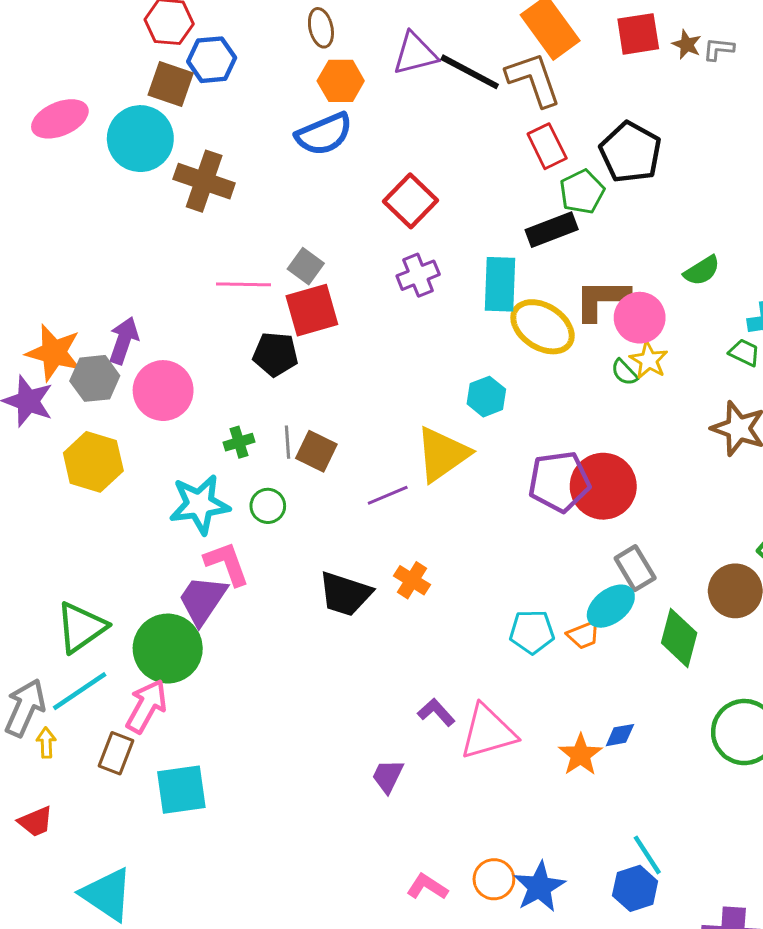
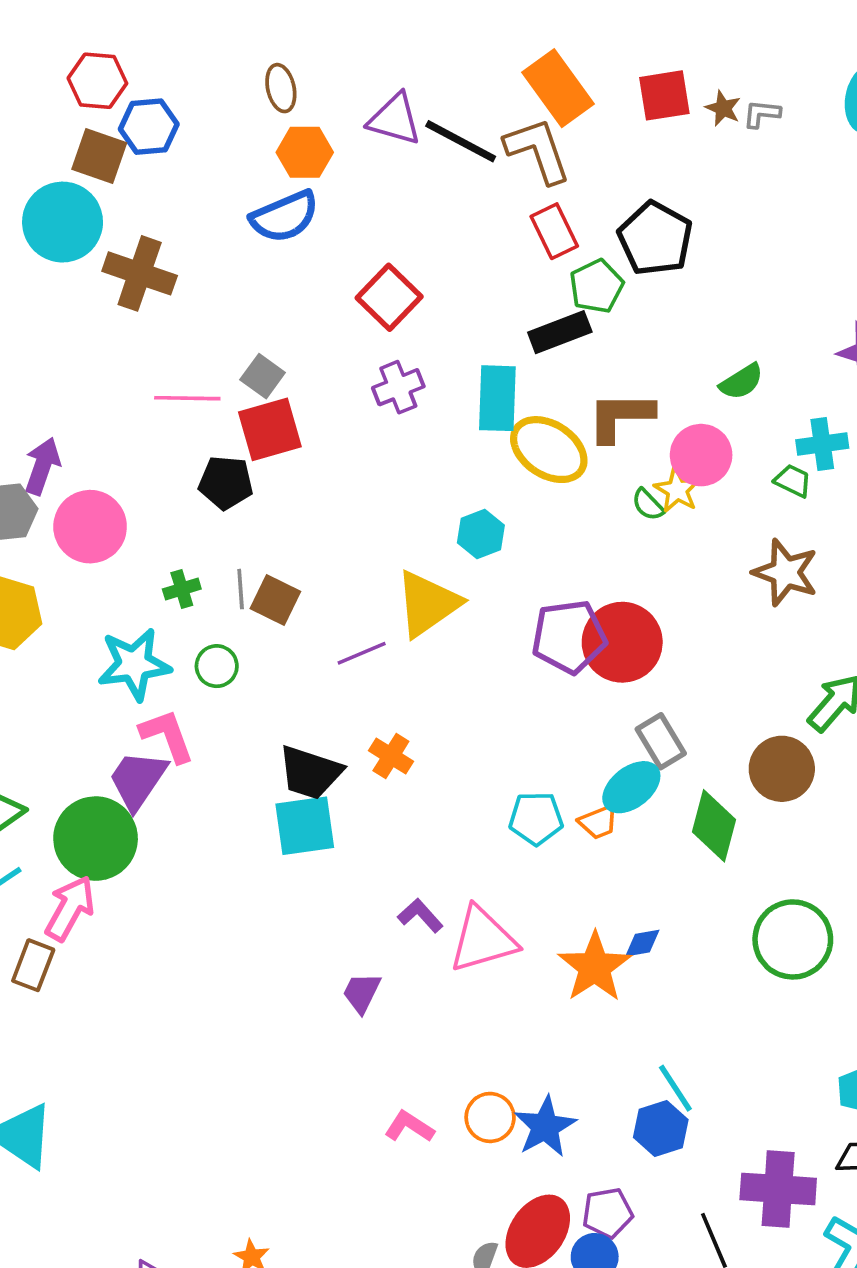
purple triangle: (415, 54) -> (395, 119), turned 30
pink circle: (640, 318) -> (701, 455), moved
orange star: (580, 755) -> (595, 967), size x1.4
cyan square: (181, 790) -> (305, 826), moved

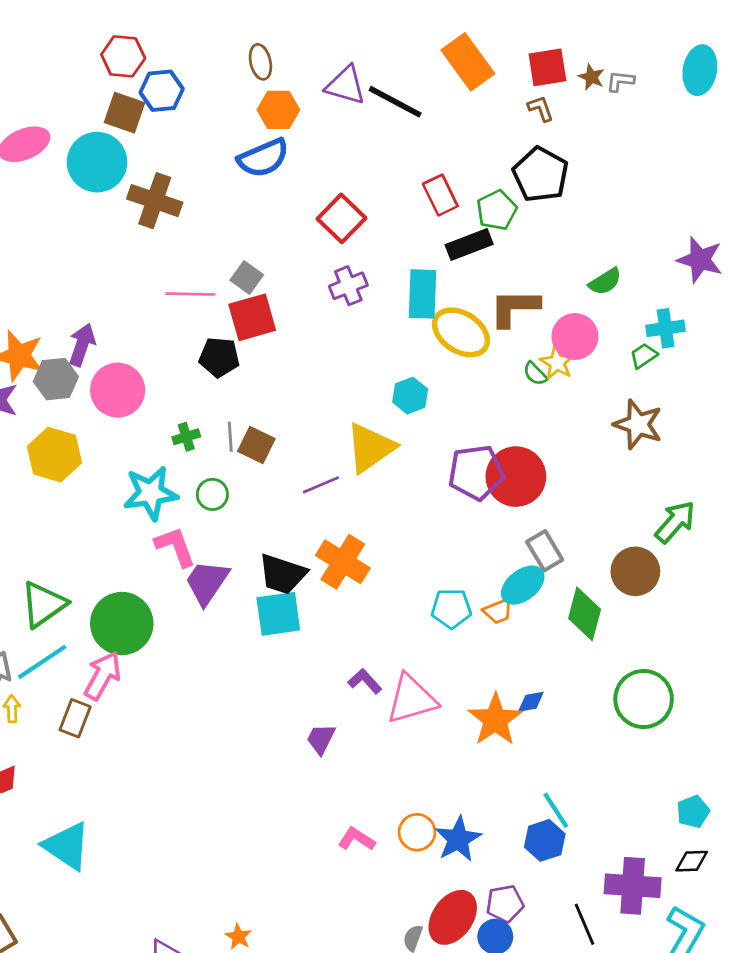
brown L-shape: (538, 150) -> (541, 109), moved, size x0.5
red rectangle: (554, 231) -> (440, 195), moved
green trapezoid: (793, 481) -> (644, 356), turned -60
orange cross: (391, 756) -> (343, 562), size x1.6
purple trapezoid: (138, 780) -> (207, 582), moved

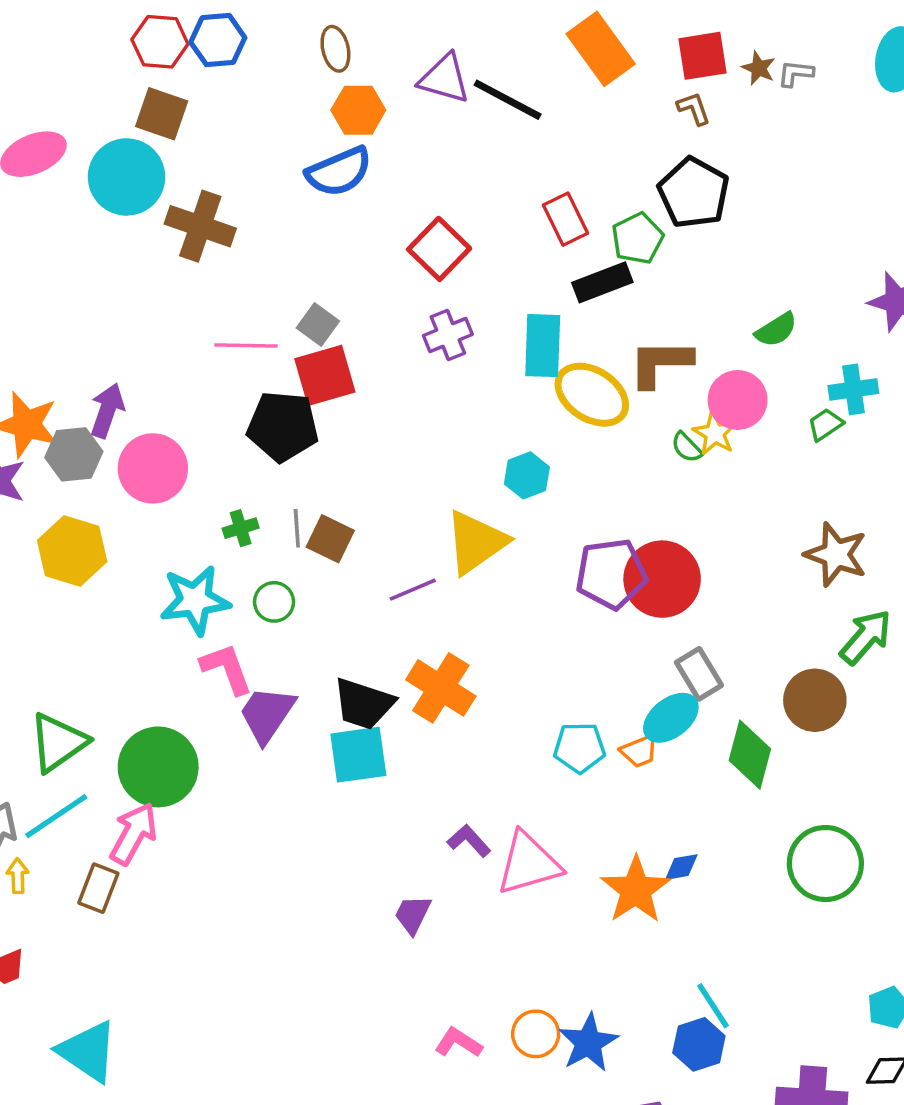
blue hexagon: (162, 91) -> (218, 40), moved
black pentagon: (219, 357) -> (283, 426), size x1.4
brown star: (638, 424) -> (836, 554), moved

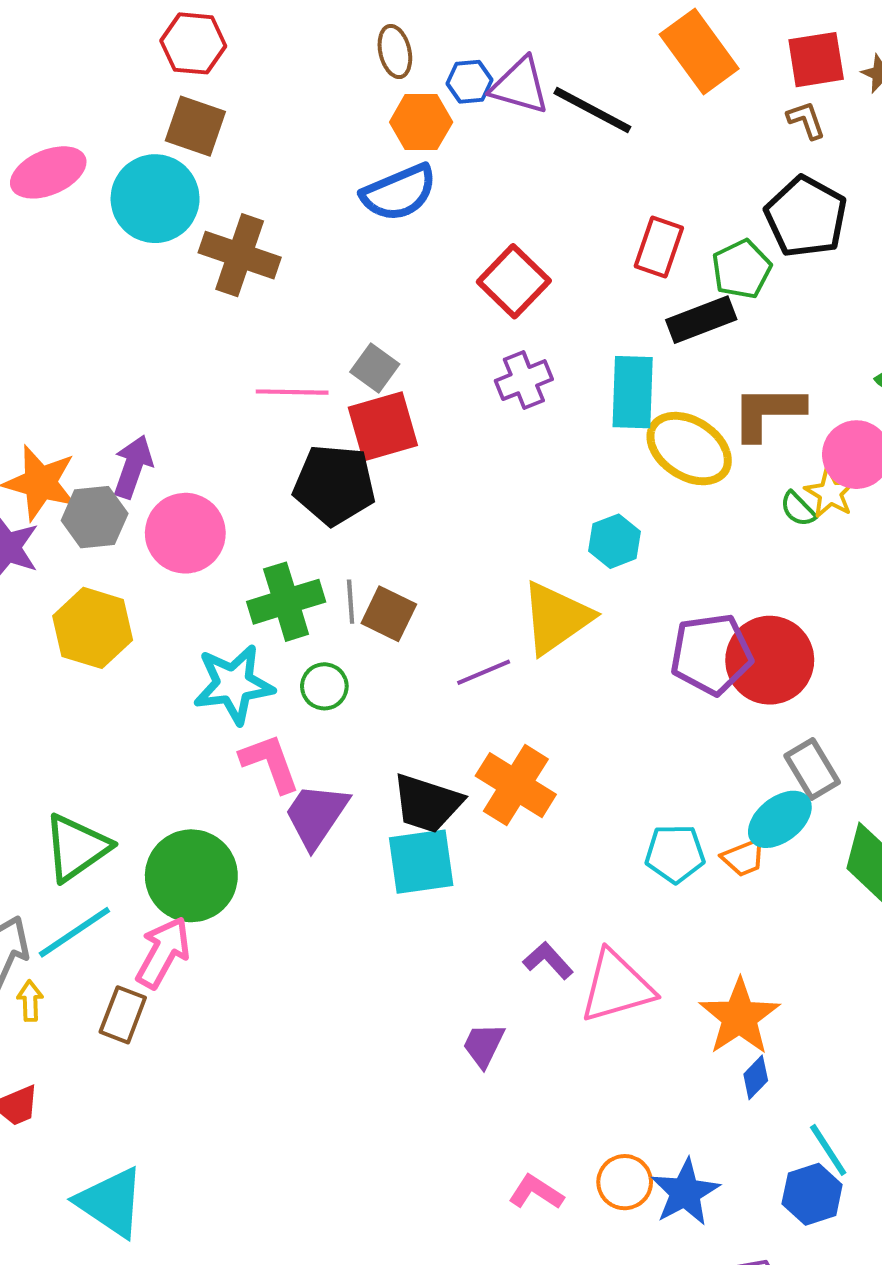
blue hexagon: (218, 40) -> (469, 82), moved, size x0.7
red rectangle: (566, 219) -> (659, 247), turned 45
green cross: (241, 528) -> (286, 602), size x1.8
blue diamond: (681, 867) -> (756, 1077), moved, turned -36

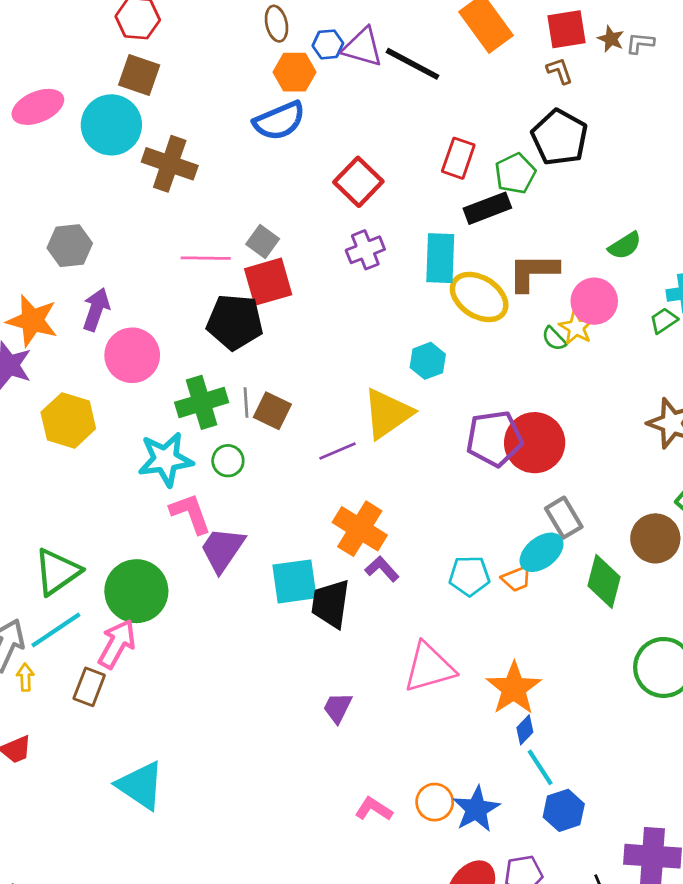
gray hexagon: (95, 517) -> (70, 246), moved
black trapezoid: (427, 803) -> (331, 604), moved, turned 80
purple L-shape: (548, 960) -> (382, 569), moved
cyan line: (828, 1150) -> (540, 767), moved
cyan triangle: (111, 1202) -> (141, 785), moved

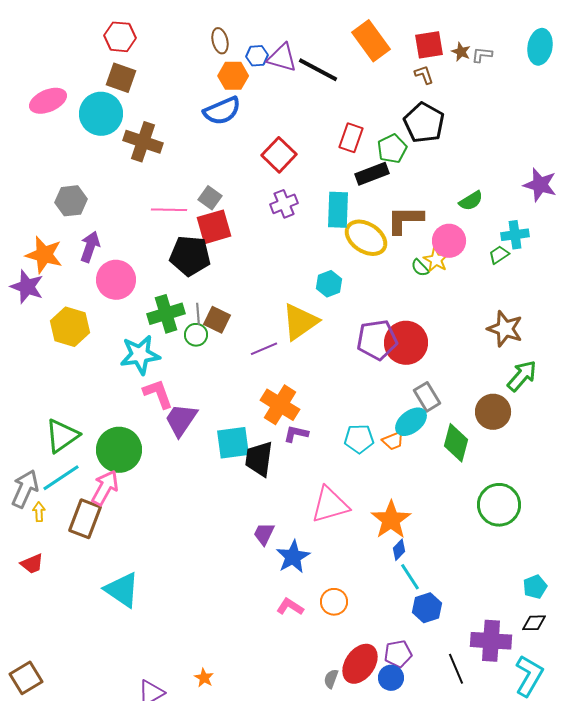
green circle: (228, 461) -> (196, 335), moved
purple L-shape: (382, 569) -> (296, 434), turned -35
brown rectangle: (89, 687) -> (85, 519), size x1.4
blue star: (476, 809) -> (293, 557), moved

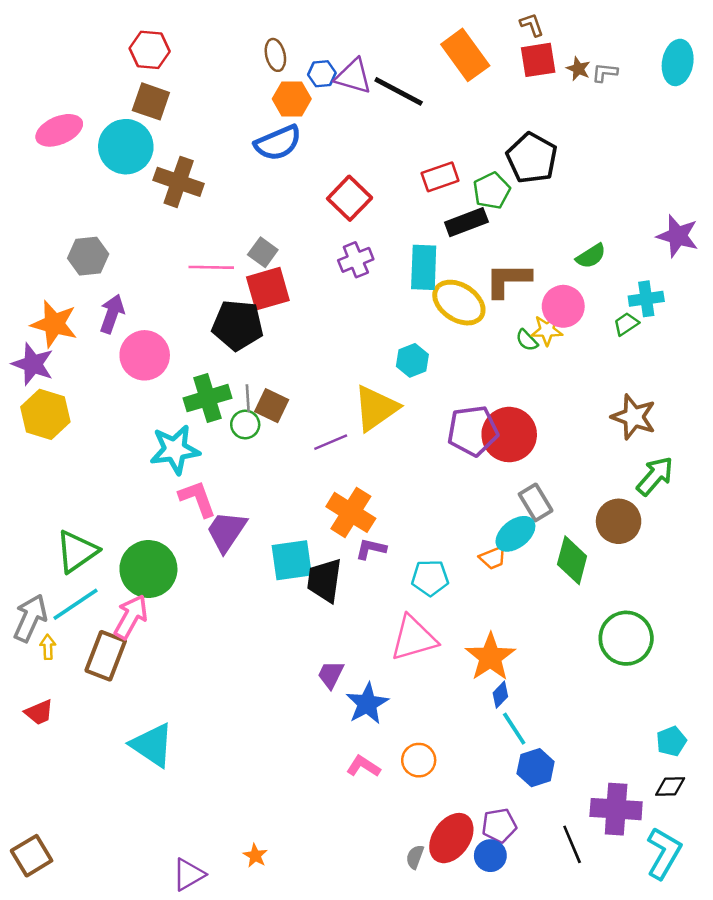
brown L-shape: (424, 75) -> (532, 25), moved
red rectangle: (351, 138) -> (440, 177), turned 52
yellow star: (436, 260) -> (547, 330), turned -30
yellow hexagon: (70, 327) -> (45, 414), moved
cyan pentagon: (359, 439) -> (430, 578), moved

